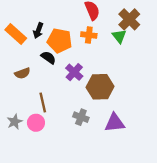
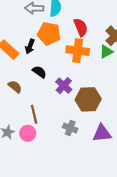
orange cross: (89, 35) -> (78, 51), size x1.5
green triangle: (119, 36) -> (106, 52), turned 40
orange pentagon: (60, 41) -> (49, 34), moved
brown semicircle: (22, 73) -> (15, 87), turned -120

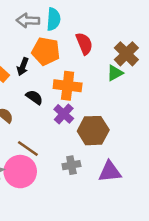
orange cross: (78, 51) -> (68, 86), moved
brown line: (34, 114) -> (28, 148), turned -42
gray cross: (70, 128) -> (71, 165), turned -32
pink circle: (28, 133) -> (20, 172), size x1.6

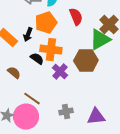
orange pentagon: (46, 51) -> (46, 23), turned -30
green triangle: (115, 73) -> (100, 40), size x1.6
orange cross: (68, 86) -> (51, 50), moved
brown hexagon: (93, 131) -> (86, 61), moved

